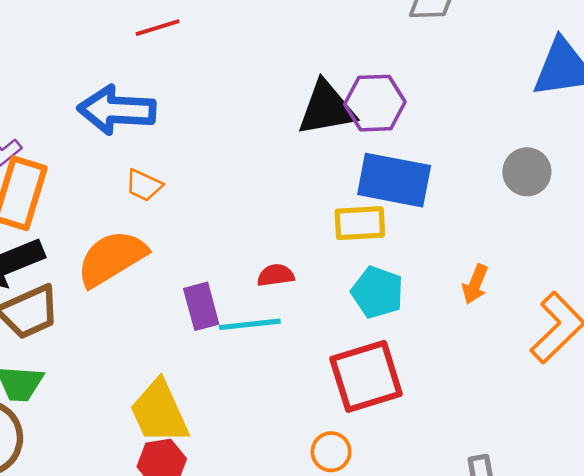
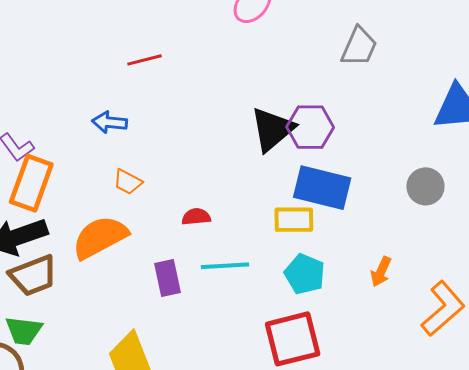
black triangle: (326, 108) -> (272, 129), turned -33
blue arrow: (117, 110) -> (110, 122), size x0.6
red semicircle: (276, 275) -> (196, 217), moved
cyan line: (250, 324) -> (225, 266), moved

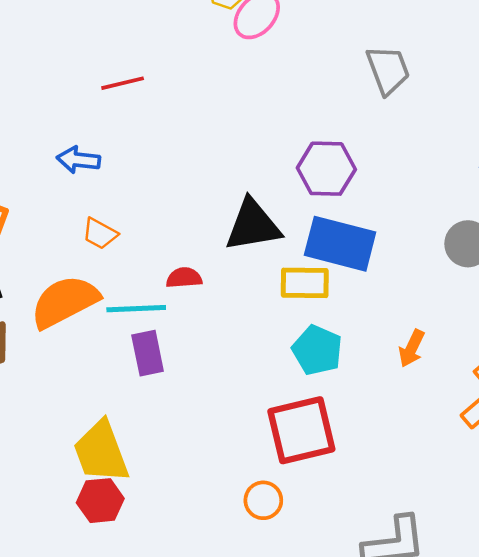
gray trapezoid: (359, 47) -> (388, 70), turned -45
black triangle: (272, 129) -> (253, 225), moved, turned 30
cyan line: (225, 266) -> (136, 309), moved

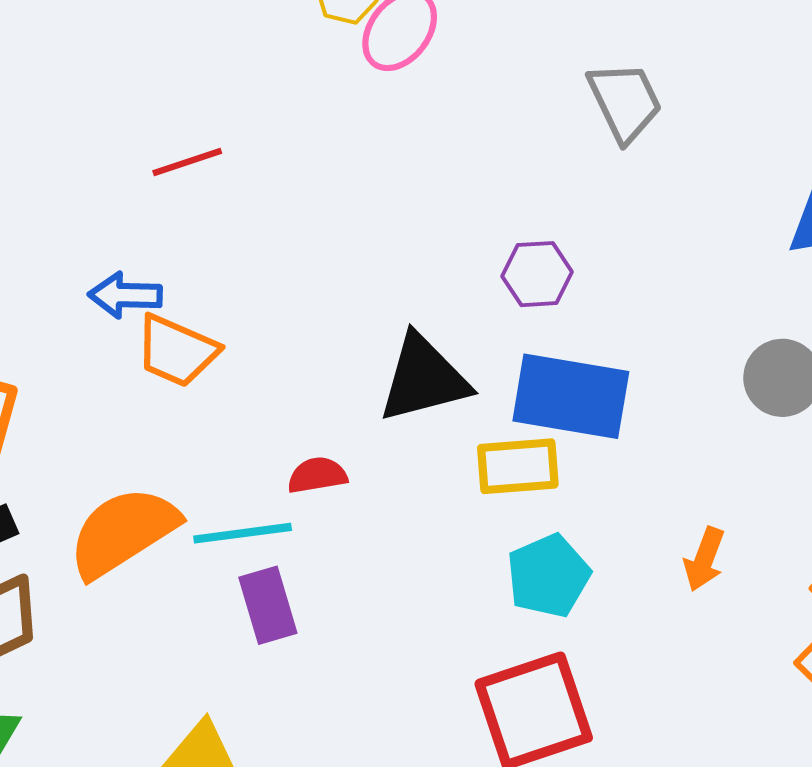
purple hexagon: (326, 169) -> (537, 274), size x0.7
orange trapezoid: (100, 234) -> (177, 351), moved, size x1.4
cyan pentagon: (317, 350) -> (548, 576), turned 30

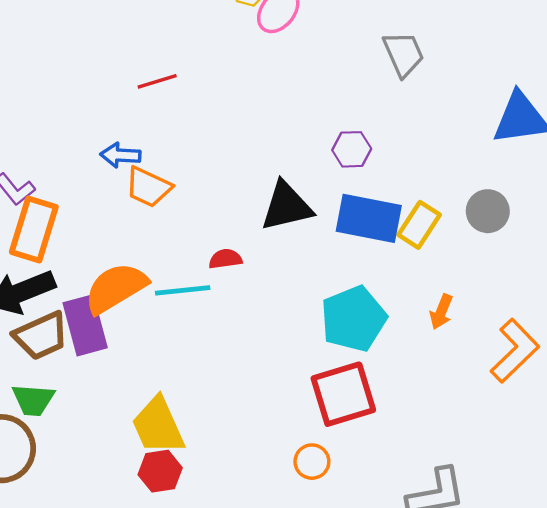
yellow rectangle: (518, 466) -> (419, 225), moved, turned -54
cyan pentagon: (548, 576) -> (354, 319), size x1.4
purple rectangle: (268, 605) -> (85, 325), moved, size x1.4

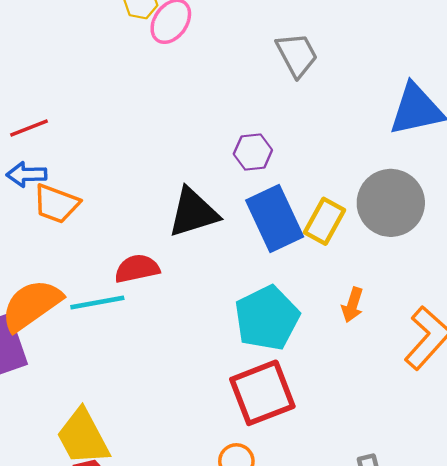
red line: (157, 81) -> (29, 128), moved
gray circle: (488, 211) -> (391, 203), size x1.6
blue rectangle: (369, 218) -> (275, 219), turned 58
red semicircle: (225, 259) -> (137, 269), size x1.4

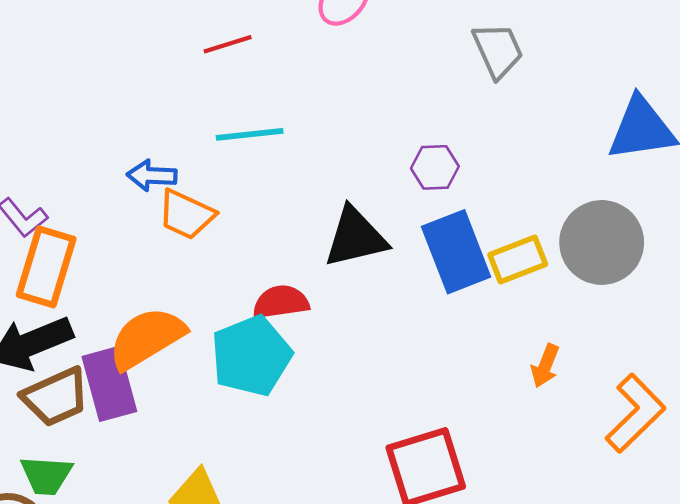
red line: (29, 128) -> (228, 44), moved
yellow rectangle: (324, 221) -> (518, 259), turned 36
cyan line: (97, 303) -> (250, 134), moved
cyan pentagon: (267, 318) -> (251, 356), moved

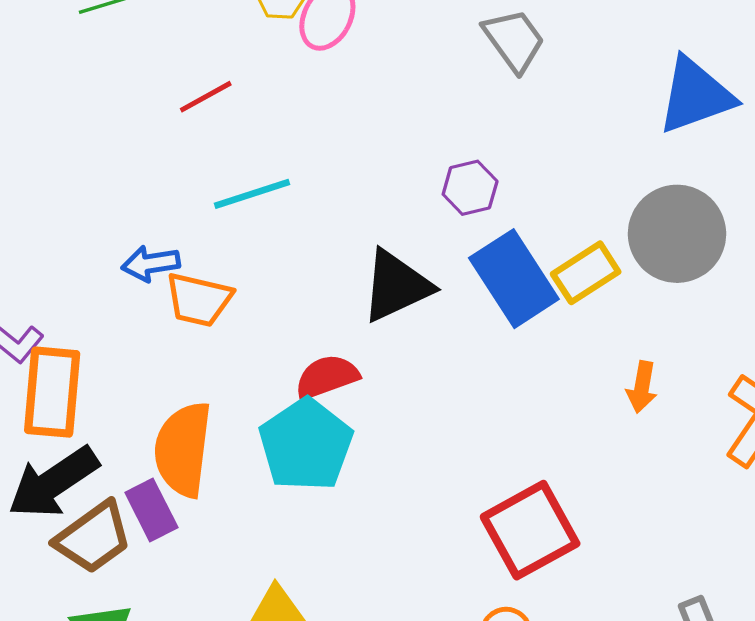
orange semicircle: (147, 338) -> (183, 449), turned -40
purple rectangle: (109, 384) -> (151, 510), size x0.7

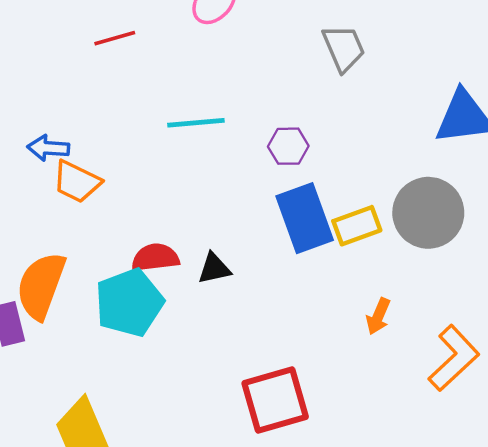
cyan line: (252, 194) -> (196, 123), moved
black triangle: (396, 286) -> (214, 268), moved, size x0.6

